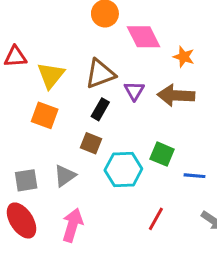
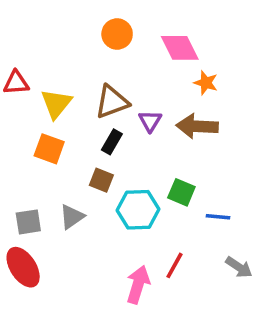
pink diamond: (144, 37) -> (180, 48), moved
pink arrow: (72, 225) -> (138, 285), moved

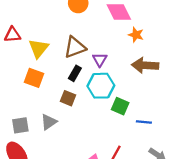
brown arrow: (197, 126) -> (145, 65), moved
cyan hexagon: (138, 210) -> (101, 86), moved

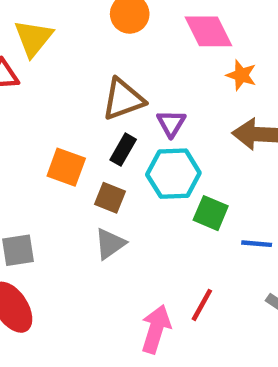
yellow triangle: (39, 48) -> (33, 38), moved
orange square: (34, 78) -> (66, 167), moved
gray triangle: (49, 122) -> (110, 244), moved

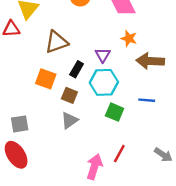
orange star: (241, 75) -> (129, 38), moved
brown triangle: (123, 99) -> (56, 42), moved
green square: (211, 213) -> (115, 112), moved
blue line: (257, 244) -> (147, 100), moved

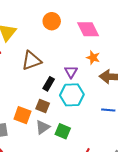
orange square: (46, 79) -> (22, 115), moved
green square: (115, 112) -> (63, 131), moved

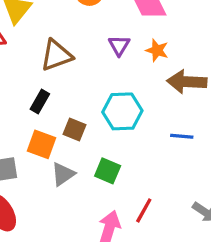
purple triangle: (71, 72) -> (119, 45), moved
black rectangle: (49, 84) -> (40, 102), moved
gray triangle: (43, 127) -> (63, 174), moved

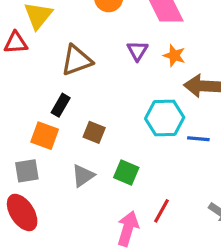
cyan hexagon: (122, 111) -> (165, 118), moved
orange square: (42, 144) -> (45, 136), moved

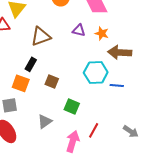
purple triangle: (137, 51) -> (79, 30), turned -48
gray triangle: (83, 176) -> (45, 121), moved

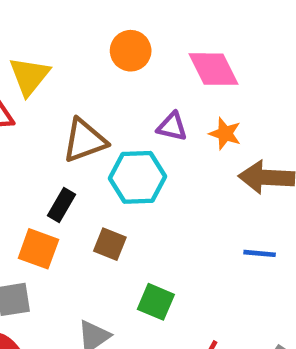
cyan hexagon: (96, 72) -> (138, 177), moved

